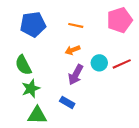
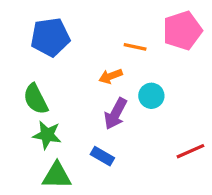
orange line: (76, 25) -> (135, 47), moved
red line: (122, 64) -> (190, 151), moved
green star: (31, 89) -> (47, 135), turned 30

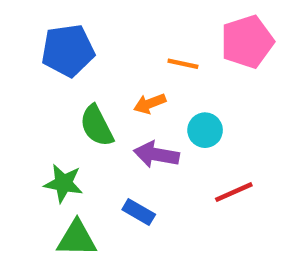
green semicircle: (36, 99) -> (97, 126), moved
purple arrow: (115, 114) -> (156, 154), turned 72
red line: (190, 151) -> (234, 192), moved

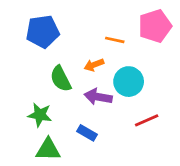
cyan circle: (205, 130) -> (129, 82), size x1.4

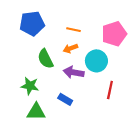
pink pentagon: (155, 26) -> (114, 34), moved
orange line: (115, 40) -> (74, 30), moved
red line: (147, 120) -> (110, 90), turned -54

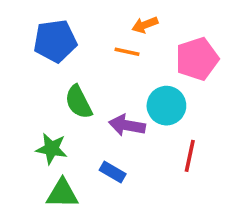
orange arrow: (70, 48) -> (145, 25), moved

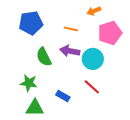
orange arrow: (145, 25) -> (94, 11), moved
purple arrow: (127, 125) -> (70, 51), moved
red line: (190, 156) -> (92, 87), moved, turned -60

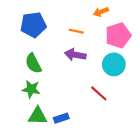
green semicircle: (44, 57) -> (33, 63), moved
cyan circle: (93, 59) -> (114, 64), moved
blue rectangle: (63, 96) -> (61, 118), moved, turned -48

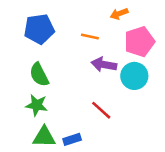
purple arrow: (75, 55) -> (104, 64), moved
red line: (99, 93) -> (101, 110), moved

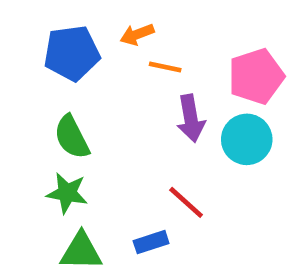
orange arrow: (119, 14) -> (137, 34), moved
purple arrow: (104, 64) -> (191, 118), turned -110
blue rectangle: (72, 139) -> (151, 242), moved

